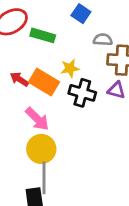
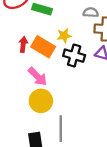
red arrow: (19, 79) -> (23, 44), turned 64
gray line: (44, 178) -> (61, 129), moved

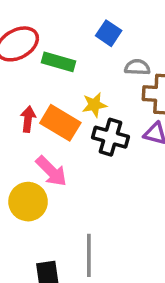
yellow circle: (41, 101) -> (28, 202), moved

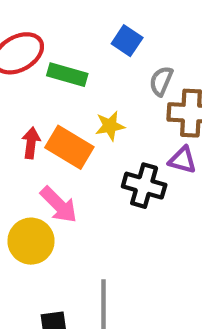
gray semicircle: (137, 67) -> (161, 81), turned -70
black cross: (110, 137) -> (144, 186), moved

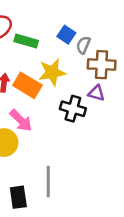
blue square: (127, 41) -> (66, 35), moved
yellow star: (110, 126) -> (52, 72), size x1.5

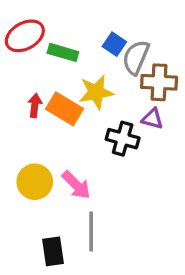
gray semicircle: (83, 45) -> (136, 57), size x1.5
pink arrow: (21, 120) -> (76, 185), moved

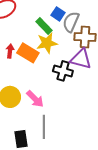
green rectangle: (63, 52) -> (44, 26), moved, turned 30
purple triangle: (152, 119) -> (81, 59), size x1.6

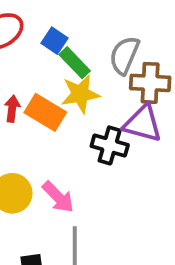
blue square: (58, 14) -> (54, 41), moved

